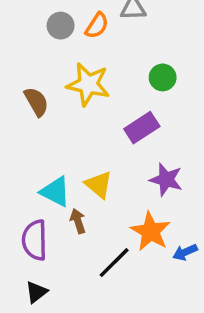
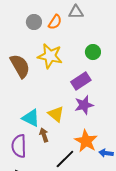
brown semicircle: (36, 102) -> (20, 66), size x1.4
purple star: (166, 180) -> (84, 105), moved, turned -30
blue arrow: (185, 252) -> (106, 153), turned 32

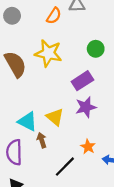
gray circle: (34, 22) -> (12, 16), moved
orange star: (86, 141) -> (88, 147), size x0.6

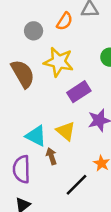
gray circle: (12, 16) -> (34, 31), moved
purple rectangle: (82, 81) -> (79, 92), moved

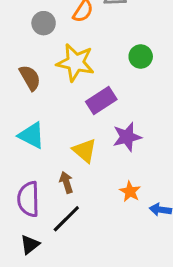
brown semicircle: (23, 74) -> (30, 78), size x0.7
cyan triangle: (36, 136) -> (31, 135), moved
black line: (76, 185) -> (66, 219), moved

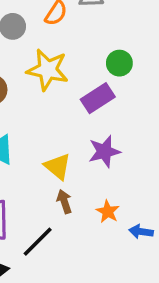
purple rectangle: (101, 100) -> (98, 98), moved
brown arrow: (66, 182) -> (64, 202), moved

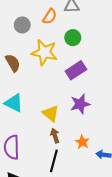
green circle: (119, 63) -> (73, 38), moved
black line: (38, 242) -> (54, 161), moved, turned -30

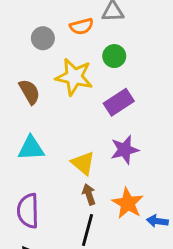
orange semicircle: (50, 17) -> (82, 26), turned 42
cyan triangle: (14, 103) -> (31, 148), turned -30
orange star: (82, 142) -> (128, 203), size x1.5

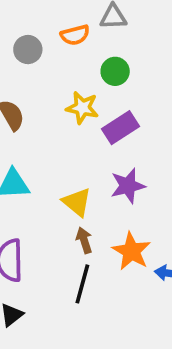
yellow star: (74, 77) -> (82, 108), moved, size x0.7

